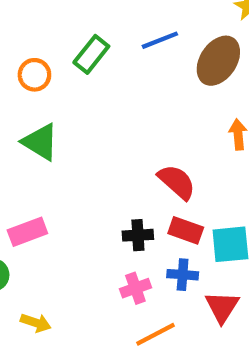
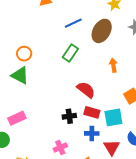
green rectangle: (91, 54) -> (70, 53), moved
orange circle: (34, 75) -> (24, 54), moved
pink cross: (135, 288) -> (60, 147), moved

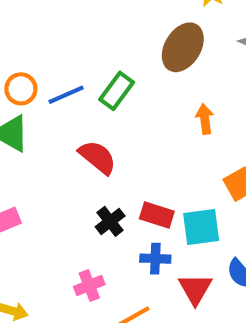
blue line: (73, 23) -> (66, 95), moved
red semicircle: (86, 90) -> (98, 157), moved
black cross: (69, 116) -> (110, 221), turned -32

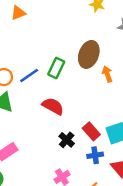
brown ellipse: (183, 47) -> (89, 54), moved
red rectangle: (157, 215) -> (91, 131), turned 42

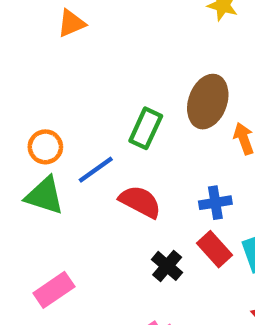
blue line: (29, 75) -> (96, 170), moved
blue cross: (95, 155) -> (215, 203), moved

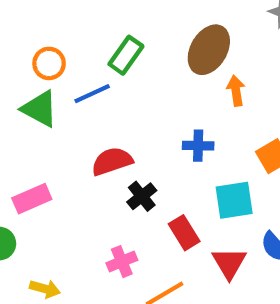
green rectangle: (146, 128) -> (126, 55), moved
red semicircle: (140, 202) -> (112, 161), moved, turned -57
red rectangle: (214, 249) -> (184, 233), moved

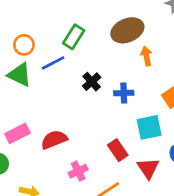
brown ellipse: (209, 50) -> (127, 30), turned 40
red semicircle: (112, 161) -> (54, 140), moved
black cross: (142, 196) -> (92, 82), moved

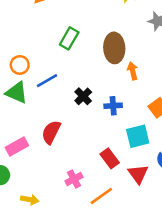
brown ellipse: (127, 30) -> (114, 48), turned -68
green rectangle: (74, 37) -> (69, 38), moved
red semicircle: (54, 140) -> (51, 132), moved, turned -40

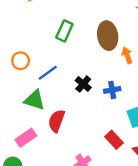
green triangle: (17, 93) -> (35, 100), moved

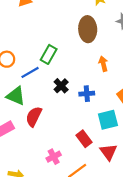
green rectangle: (64, 31) -> (49, 54), moved
brown ellipse: (108, 36) -> (88, 29), moved

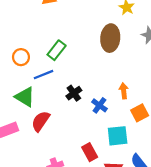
green rectangle: (49, 54) -> (57, 50), moved
orange arrow: (103, 64) -> (124, 91), moved
blue cross: (87, 94) -> (99, 105), turned 32

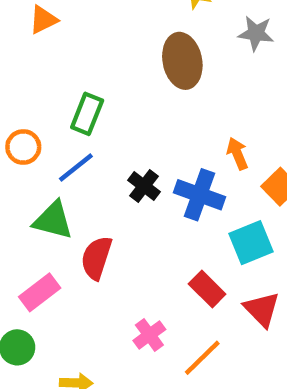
blue cross: (99, 105) -> (200, 195), size x1.5

